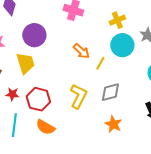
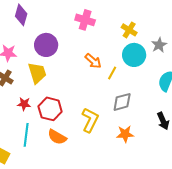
yellow cross: (117, 20) -> (129, 30), turned -35
yellow L-shape: (78, 96) -> (90, 120), moved
orange star: (113, 124) -> (125, 134), turned -30

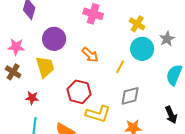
orange arrow: (93, 61) -> (90, 55), moved
red hexagon: (50, 109) -> (79, 92), moved
yellow L-shape: (90, 120) -> (98, 114), turned 80

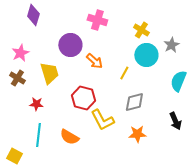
purple circle: (54, 39) -> (70, 45), moved
pink star: (16, 47) -> (20, 53), turned -30
yellow L-shape: (98, 114) -> (102, 120), turned 45

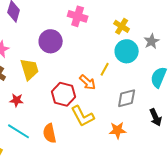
orange arrow: (94, 61) -> (88, 82), moved
gray diamond: (134, 102) -> (127, 98), moved
cyan line: (38, 135) -> (19, 131), turned -65
orange semicircle: (69, 137) -> (50, 133), turned 48

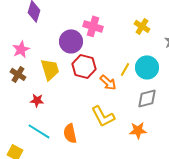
pink cross: (78, 16) -> (93, 26), moved
cyan circle: (127, 51) -> (147, 67), moved
red hexagon: (64, 94) -> (84, 66), moved

